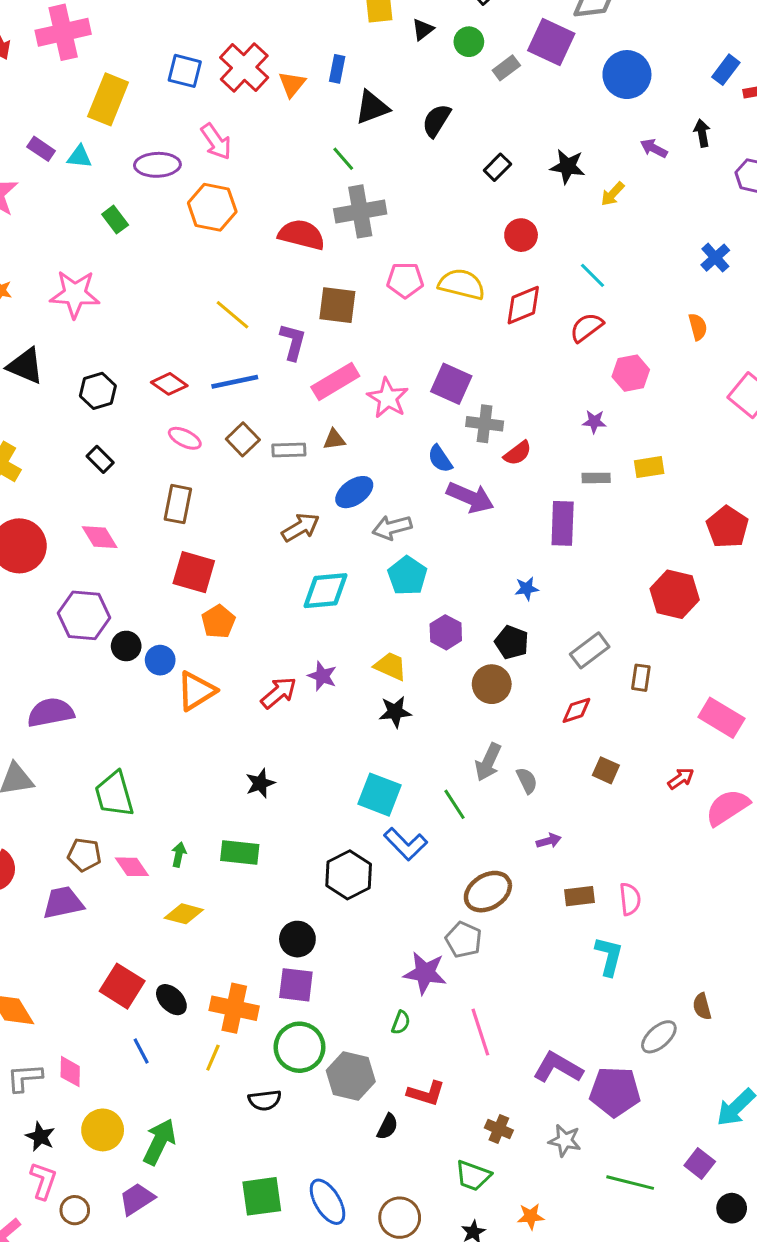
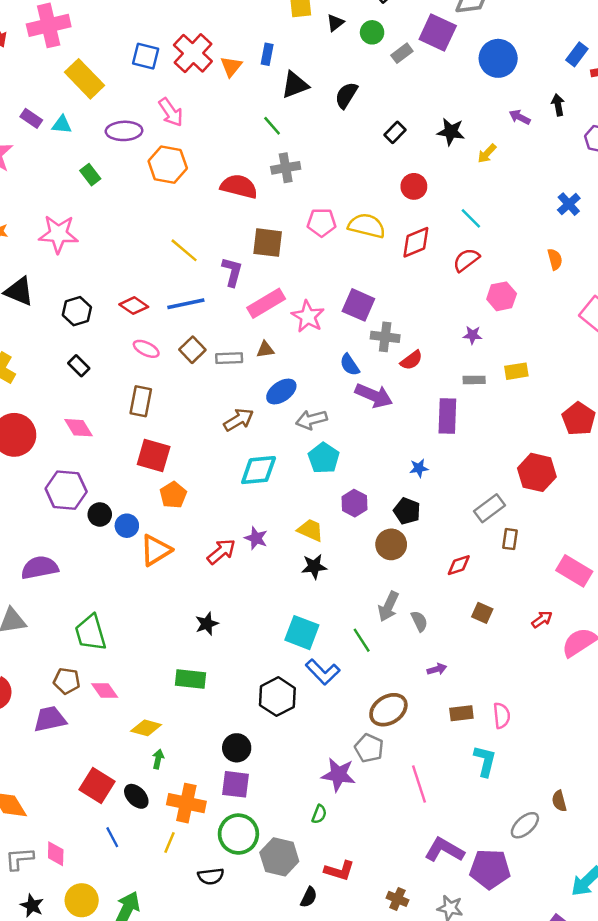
yellow rectangle: (108, 99) -> (85, 79), turned -66
gray cross: (360, 211) -> (286, 168), size x0.7
gray rectangle: (590, 650) -> (490, 508), moved
green arrow: (179, 855) -> (158, 759), moved
pink line: (480, 1032) -> (419, 784), moved

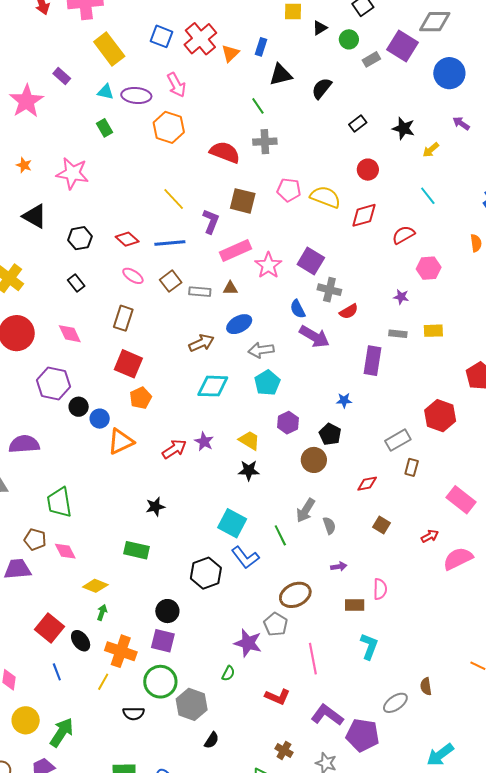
cyan triangle: (62, 125) -> (106, 92), moved
cyan line: (471, 218) -> (428, 196), moved
pink semicircle: (502, 715) -> (380, 589), moved
red L-shape: (339, 871) -> (277, 697), moved

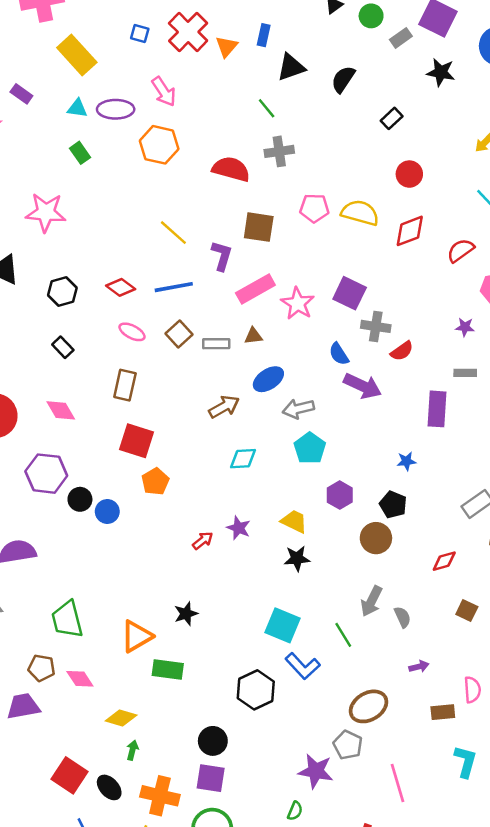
blue square: (161, 36) -> (140, 34), size x0.7
black star: (404, 128) -> (441, 72), moved
cyan diamond: (213, 386) -> (243, 459), size x0.7
orange triangle: (121, 441) -> (137, 636), moved
red arrow: (174, 449) -> (203, 541), size x0.7

